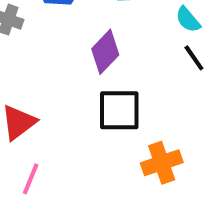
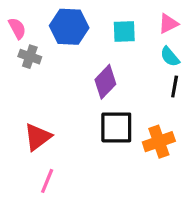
black line: (194, 58) -> (175, 87), turned 45
orange cross: (162, 163) -> (159, 142), moved

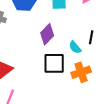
cyan semicircle: (170, 57) -> (75, 47), moved

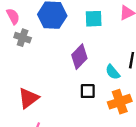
black square: (54, 63) -> (88, 91), size x0.6

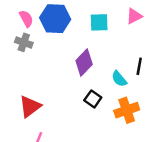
pink semicircle: (13, 16) -> (26, 19), moved
black square: (88, 91) -> (93, 99), turned 35

